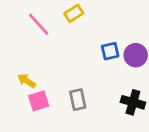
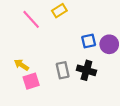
gray rectangle: (78, 100) -> (63, 70), moved
black cross: (133, 102) -> (86, 70), moved

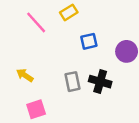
blue square: (89, 41) -> (89, 41), moved
pink square: (31, 81) -> (36, 109), moved

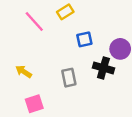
black cross: (100, 82) -> (103, 68), moved

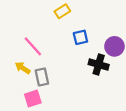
pink line: (34, 21) -> (33, 46), moved
gray rectangle: (69, 78) -> (42, 77), moved

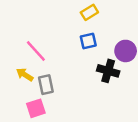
yellow rectangle: (62, 11) -> (89, 12), moved

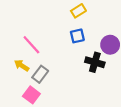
gray rectangle: (46, 85) -> (40, 74), turned 49
pink square: (36, 108) -> (31, 95), turned -35

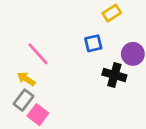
yellow rectangle: (78, 11) -> (112, 13), moved
gray rectangle: (40, 74) -> (23, 100), moved

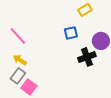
pink line: (38, 54) -> (18, 36), moved
black cross: (114, 75) -> (87, 57), turned -36

